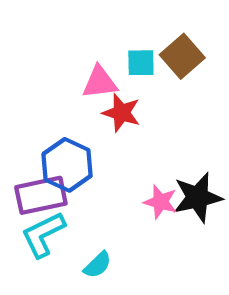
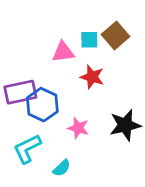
red star: (121, 113) -> (92, 77), moved
purple rectangle: (41, 195) -> (20, 92), moved
pink star: (161, 202) -> (78, 128), moved

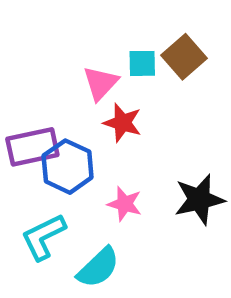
pink triangle: (63, 52) -> (101, 83), turned -40
red star: (92, 77) -> (122, 123), moved
cyan semicircle: (62, 168) -> (98, 268), size x1.5

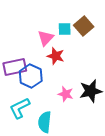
pink star: (125, 204) -> (66, 94), moved
cyan semicircle: (98, 268) -> (45, 122), turned 140

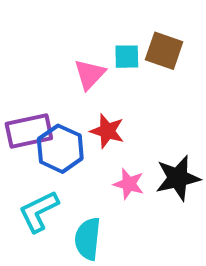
brown square: (84, 26) -> (164, 51), turned -30
red star: (56, 56) -> (107, 131), moved

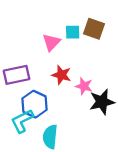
blue hexagon: (60, 149) -> (34, 104), moved
pink star: (129, 184) -> (84, 86), moved

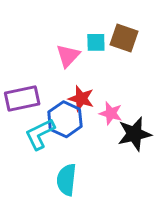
blue hexagon: (34, 104) -> (65, 119), moved
cyan L-shape: (22, 121) -> (40, 134), moved

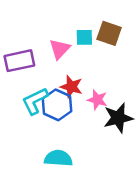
purple rectangle: (22, 99) -> (19, 61), moved
cyan L-shape: (40, 134) -> (35, 101), moved
cyan semicircle: (66, 180) -> (58, 158), turned 88

